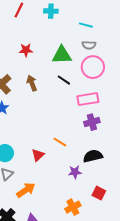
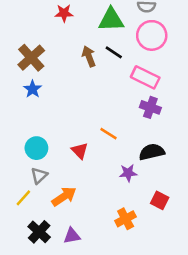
brown arrow: (32, 83) -> (89, 56), moved
pink rectangle: (88, 99) -> (145, 77), turned 35
purple cross: (92, 122) -> (150, 107), turned 35
red triangle: (38, 155) -> (80, 151), turned -32

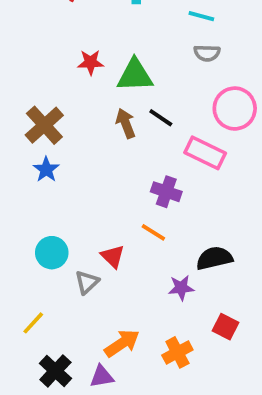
green triangle: (111, 20) -> (135, 75), moved
pink circle: (152, 35) -> (235, 109), moved
purple cross: (150, 107) -> (166, 192), moved
gray triangle: (39, 176) -> (87, 282), moved
orange arrow: (64, 197) -> (122, 343), moved

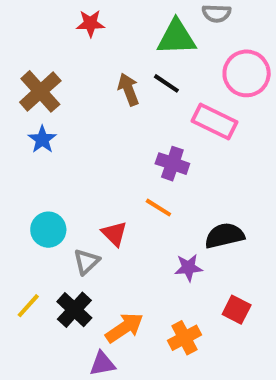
green triangle: (135, 75) -> (176, 37), moved
black cross: (55, 371) -> (74, 310), moved

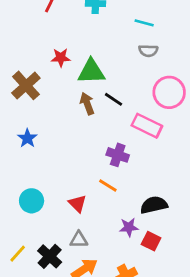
green triangle: (176, 37) -> (91, 72), moved
brown cross: (40, 91) -> (26, 85), moved
gray triangle: (86, 262) -> (79, 240), moved, turned 42
red square: (237, 310) -> (151, 241), moved

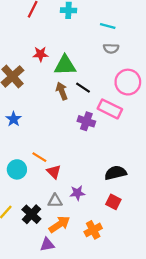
purple cross: (118, 155) -> (86, 121), moved
orange line: (108, 186) -> (39, 157), moved
purple star: (129, 227) -> (77, 193), moved

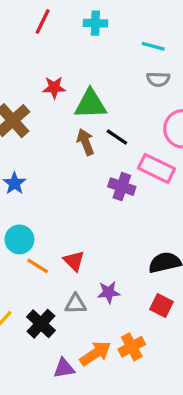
orange line: (39, 157) -> (38, 266), moved
cyan circle: (17, 169) -> (19, 239), moved
orange arrow: (60, 224) -> (95, 353), moved

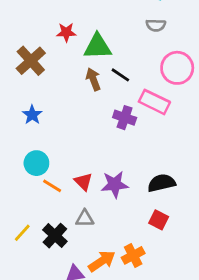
purple star: (109, 292) -> (115, 184), moved, size x1.4

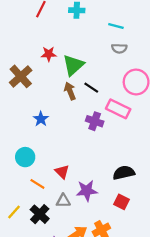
green triangle: (98, 47) -> (73, 65), turned -40
blue star: (32, 115) -> (41, 119), moved
purple star: (115, 184) -> (87, 191), moved
orange line: (52, 186) -> (37, 184), moved

